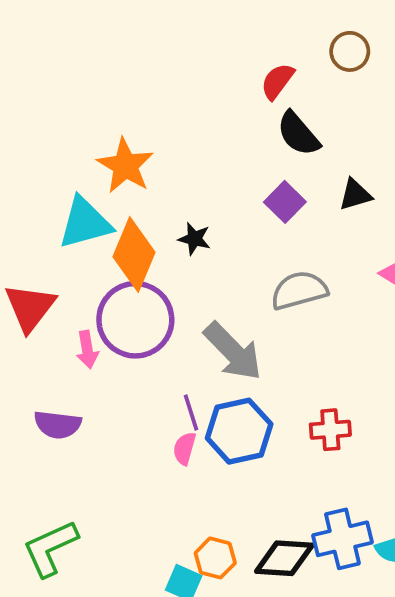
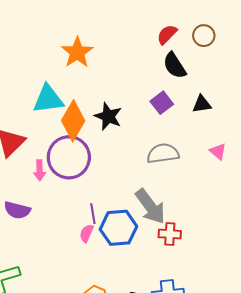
brown circle: (350, 51) -> (204, 36), moved
orange star: (125, 166) -> (77, 52), moved
black star: (194, 239) -> (108, 116), size x1.5
gray arrow: (233, 351) -> (150, 206), moved

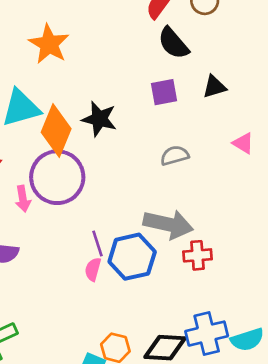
purple square: (162, 103) -> (164, 92), turned 35
gray semicircle: (163, 153) -> (175, 156), size x0.7
gray arrow: (150, 206) -> (168, 224), turned -33

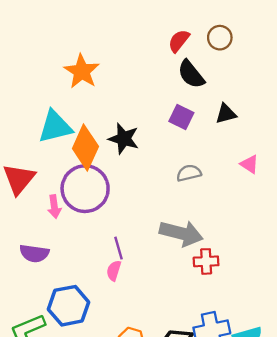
purple square: (164, 92) -> (181, 117), turned 35
blue hexagon: (132, 257) -> (69, 306), moved

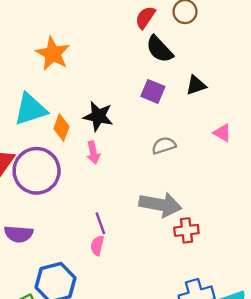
orange diamond: (85, 148) -> (61, 128), size x0.6
purple circle: (85, 189) -> (37, 171), moved
pink arrow: (54, 207) -> (93, 153), moved

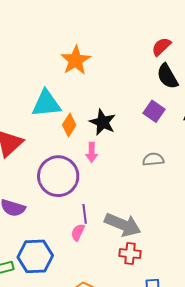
purple circle: (37, 171) -> (58, 176), moved
gray arrow: (160, 205) -> (123, 225), moved
red cross: (186, 230) -> (130, 254), moved

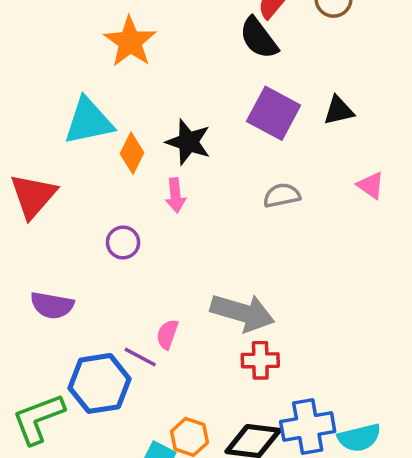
black semicircle: (167, 76) -> (259, 38), moved
purple square: (154, 111) -> (274, 113), size x1.4
purple circle: (58, 176) -> (123, 242), size x0.5
purple line: (85, 214) -> (140, 357), moved, turned -48

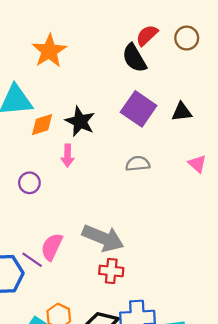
orange diamond: (132, 153) -> (42, 125), turned 40
pink semicircle: (167, 334) -> (52, 247), size x1.4

